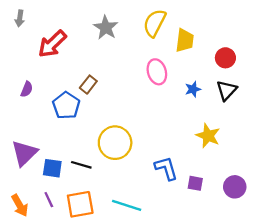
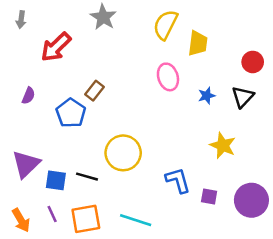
gray star: (106, 28) -> (103, 17), moved
red circle: (225, 58) -> (253, 62), moved
purple circle: (235, 187) -> (251, 200), size x1.4

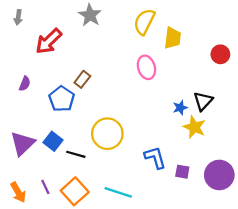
blue star: (207, 96) -> (180, 108), moved
black triangle: (243, 97) -> (203, 101), moved
blue square: (56, 180) -> (53, 141), moved, turned 30
orange square: (86, 219) -> (75, 191), turned -32

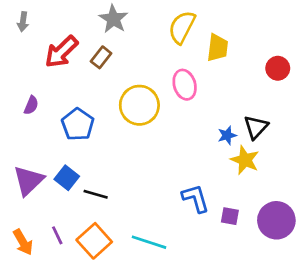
brown rectangle: (82, 79) -> (101, 57), moved
yellow circle: (107, 134) -> (139, 105), moved

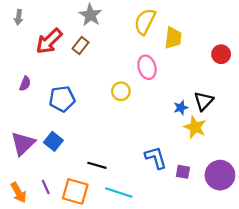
yellow circle: (139, 105) -> (121, 91), moved, size x0.6
blue pentagon: (78, 124) -> (62, 99), turned 30
black line: (96, 194) -> (97, 165), moved
orange square: (94, 241) -> (75, 191), turned -32

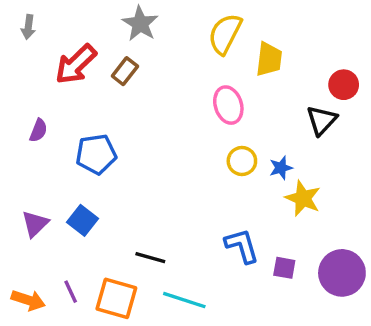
yellow circle: (121, 91) -> (242, 161), moved
black triangle: (204, 101) -> (322, 120), moved
purple triangle: (23, 144) -> (35, 224), size x0.7
orange arrow: (19, 193) -> (28, 300), turned -42

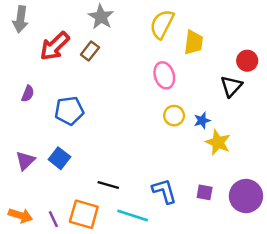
gray arrow: (28, 27) -> (20, 19), size x1.5
blue L-shape: (242, 246) -> (164, 191), moved
purple line: (71, 292) -> (53, 219), moved

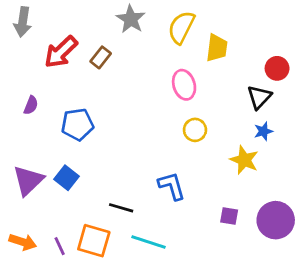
gray star: (101, 17) -> (131, 19), moved
blue star: (202, 120) -> (263, 131), moved
purple triangle: (25, 161) -> (28, 180), size x1.4
blue L-shape: (164, 191) -> (172, 186), moved

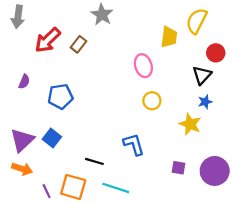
yellow semicircle: (181, 27) -> (197, 21), moved
orange arrow: (23, 242) -> (22, 169), moved

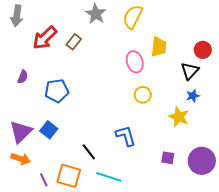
yellow semicircle: (197, 21) -> (133, 17), moved
yellow trapezoid: (169, 37) -> (159, 47), moved
black line: (94, 161) -> (89, 152), turned 36

